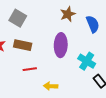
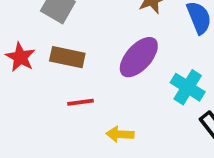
purple ellipse: (61, 45) -> (139, 57), turned 40

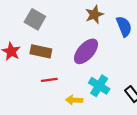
cyan cross: (188, 87) -> (99, 86), moved

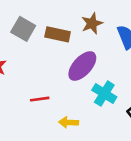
brown rectangle: (41, 51) -> (58, 34), moved
cyan cross: (99, 86) -> (104, 94), moved

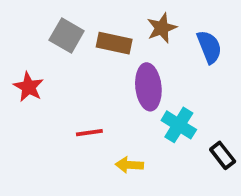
purple ellipse: (82, 66) -> (148, 87), turned -48

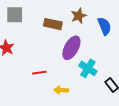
gray square: (67, 36) -> (15, 15), moved, turned -30
purple ellipse: (148, 87) -> (71, 48), turned 35

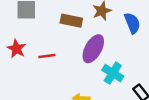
red line: (39, 73) -> (47, 56), moved

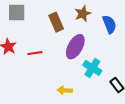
brown rectangle: (71, 21) -> (56, 22), turned 54

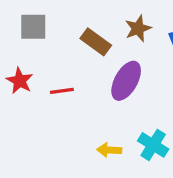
brown rectangle: (56, 22) -> (96, 42), turned -30
cyan cross: (92, 68) -> (153, 145), moved

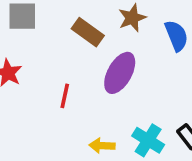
red line: (62, 91) -> (65, 96), moved, turned -70

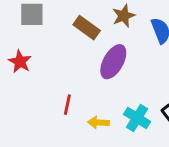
red line: (65, 96) -> (67, 105), moved

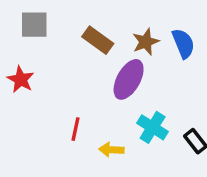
brown star: (124, 16) -> (146, 42), moved
cyan cross: (137, 118) -> (153, 127), moved

